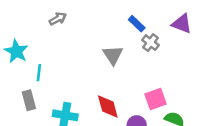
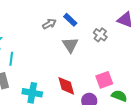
gray arrow: (58, 19) -> (49, 24), moved
blue rectangle: (137, 24) -> (70, 20), moved

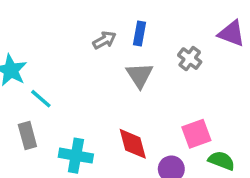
blue rectangle: (70, 20) -> (140, 33), turned 56
cyan line: (11, 59) -> (41, 99), turned -56

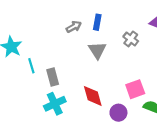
cyan line: (41, 99) -> (31, 66), turned 32
gray rectangle: (27, 135) -> (53, 77), moved
cyan cross: (76, 156) -> (55, 104), turned -35

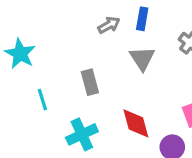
cyan line: (31, 66) -> (42, 100), moved
gray rectangle: (53, 77) -> (90, 82), moved

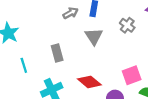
red diamond: (136, 123) -> (89, 82), turned -35

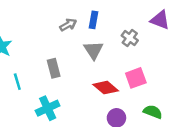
pink square: (132, 75) -> (136, 78), moved
red diamond: (89, 82) -> (106, 88), moved

